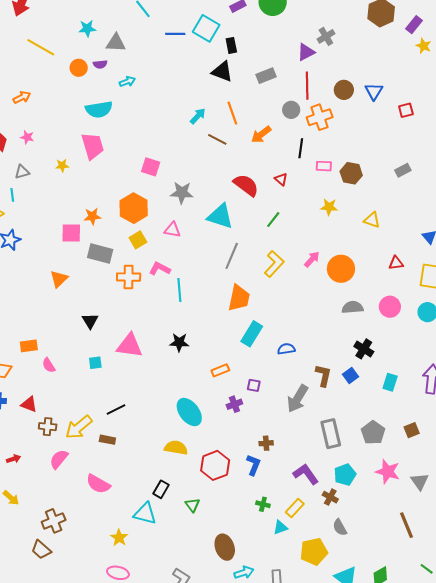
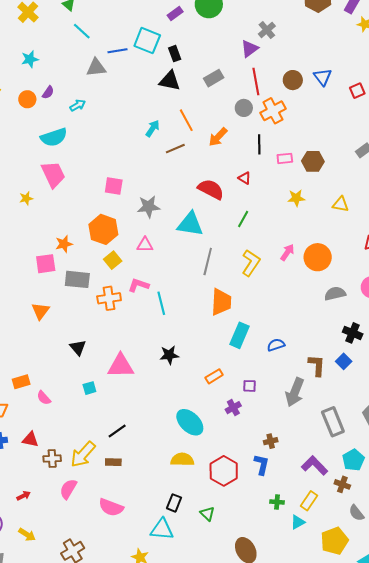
gray triangle: (116, 43) -> (96, 68), moved
purple semicircle: (100, 64) -> (48, 92), turned -40
brown line: (217, 139) -> (175, 149), turned -42

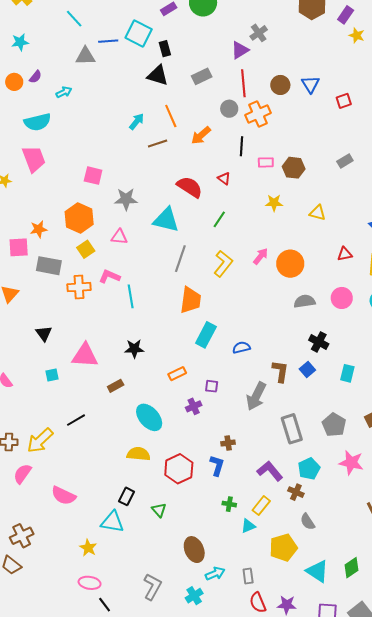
brown rectangle: (113, 462) -> (116, 386), moved, turned -35

